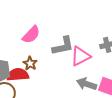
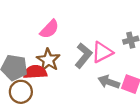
gray L-shape: (63, 46) -> (83, 56), moved, turned -40
brown star: (30, 63) -> (48, 60), size x1.5

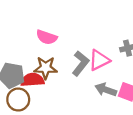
pink semicircle: (49, 29) -> (47, 37), turned 65
brown star: (48, 60) -> (46, 68), turned -30

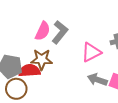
pink semicircle: (47, 37) -> (43, 31), turned -84
gray L-shape: (81, 63) -> (60, 32), moved

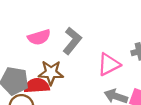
pink semicircle: (43, 31) -> (39, 37), moved, turned 48

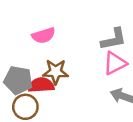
gray L-shape: (72, 41) -> (114, 39), moved, turned 40

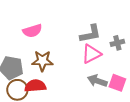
red semicircle: (41, 85) -> (35, 86), moved

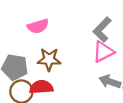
gray L-shape: (90, 34) -> (102, 30), turned 145

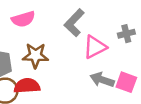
gray L-shape: (102, 30) -> (74, 23), moved

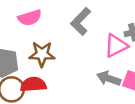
pink triangle: (95, 47) -> (116, 46), moved

